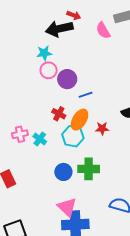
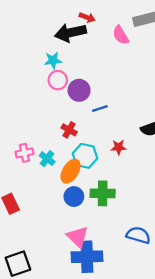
orange ellipse: (80, 120) -> (71, 171), moved

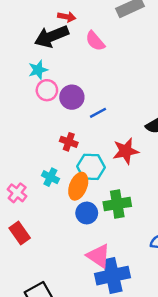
pink semicircle: (121, 35) -> (95, 41), moved
red star: (119, 147) -> (126, 151), size x1.5
pink cross: (24, 153) -> (17, 193), moved, turned -30

